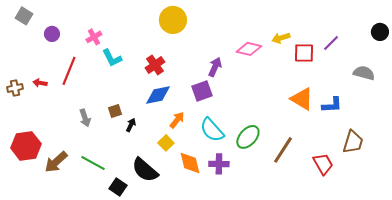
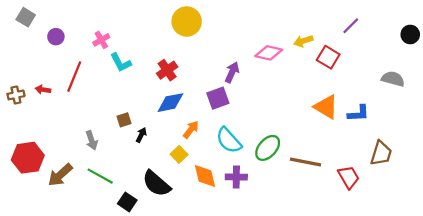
purple line: (331, 43) -> (351, 26), moved
red square: (304, 53) -> (328, 57), turned 30
gray arrow: (85, 118) -> (92, 140), moved
brown line: (283, 150) -> (305, 162), turned 68

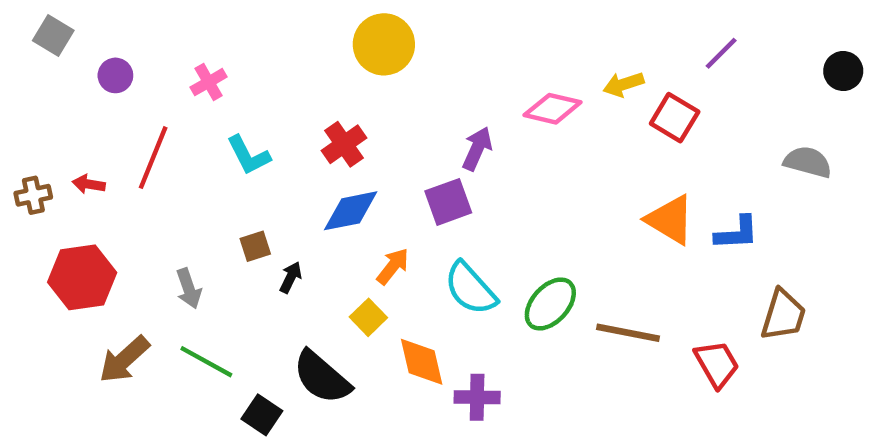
cyan L-shape: (121, 63) -> (249, 155), moved
red hexagon: (28, 158) -> (82, 277), moved
purple cross: (236, 177) -> (477, 397), moved

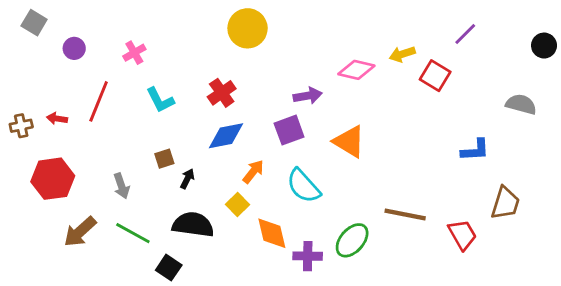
purple arrow: (477, 149) -> (308, 96), turned 56
orange triangle: (670, 220) -> (349, 141), moved
green ellipse: (550, 304) -> (352, 240), moved
black semicircle: (322, 377) -> (193, 225), moved, turned 147

